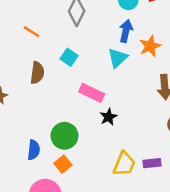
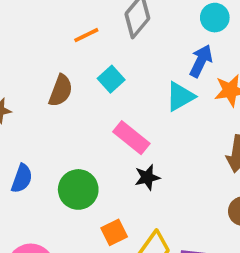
orange line: (32, 32) -> (86, 35), moved, turned -72
blue semicircle: (34, 150) -> (22, 178), moved
orange square: (63, 164) -> (114, 232), moved

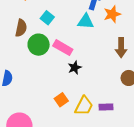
cyan triangle: (180, 96) -> (86, 21), turned 42
green circle: (78, 189) -> (39, 45), moved

